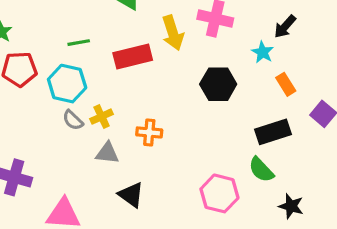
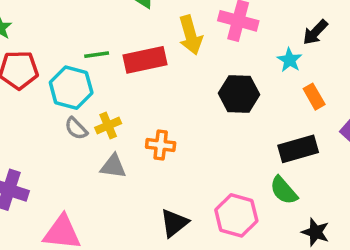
green line: (79, 43) -> (97, 55), moved
black triangle: (131, 195) -> (174, 223), moved, turned 44

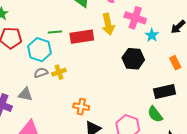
cyan star: (290, 60) -> (152, 35), moved
gray semicircle: (76, 128) -> (41, 73), turned 112
orange cross: (161, 145) -> (81, 107), moved
gray triangle: (113, 166) -> (25, 94), moved

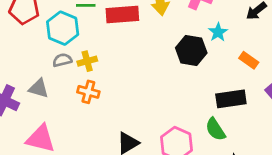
cyan star: (152, 35) -> (218, 32), moved
orange rectangle: (175, 63) -> (249, 60), turned -32
orange cross: (81, 107) -> (88, 92), moved

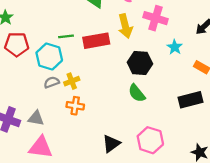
black hexagon: (191, 50) -> (140, 63), moved
gray triangle: (39, 88) -> (36, 118), moved
green semicircle: (215, 129) -> (137, 93), moved

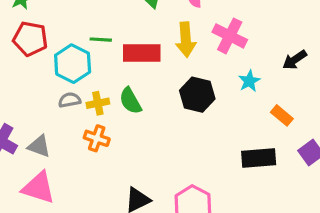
green semicircle: (137, 93) -> (130, 101), moved

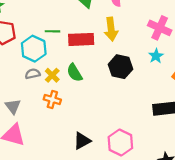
pink cross: (230, 36) -> (160, 28), moved
yellow cross: (98, 103) -> (52, 75), turned -32
gray triangle: (39, 146) -> (13, 106), turned 35

